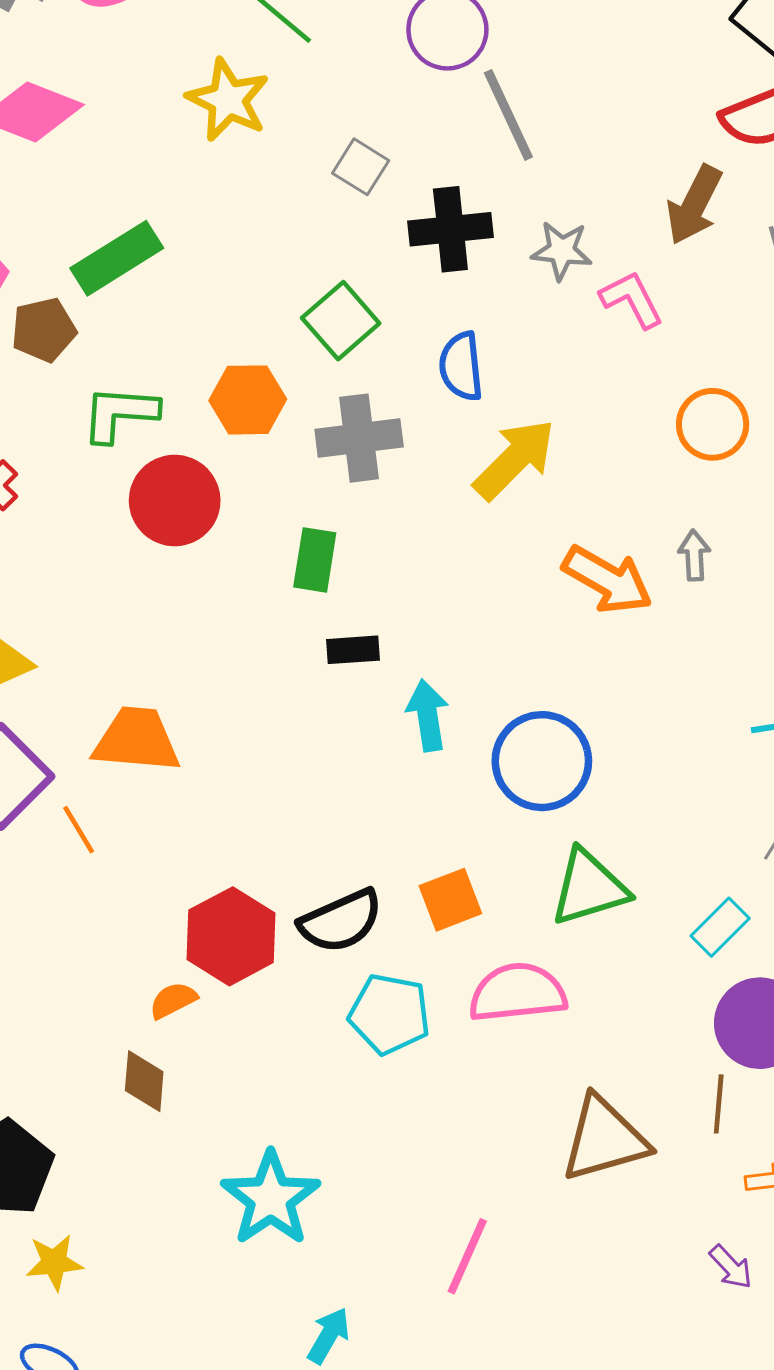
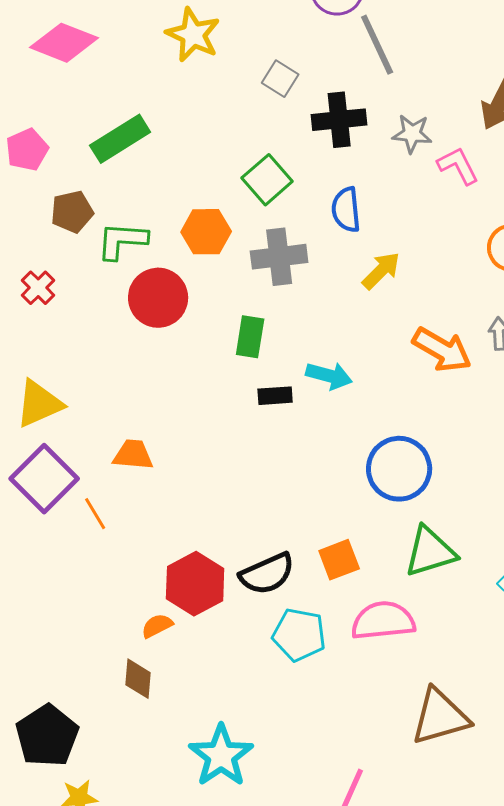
brown pentagon: (44, 330) -> (72, 212), moved
yellow arrow: (514, 459) -> (381, 271), size x0.7
cyan arrow: (428, 715) -> (329, 376), moved, turned 114
orange trapezoid: (137, 740) -> (133, 455), size x0.7

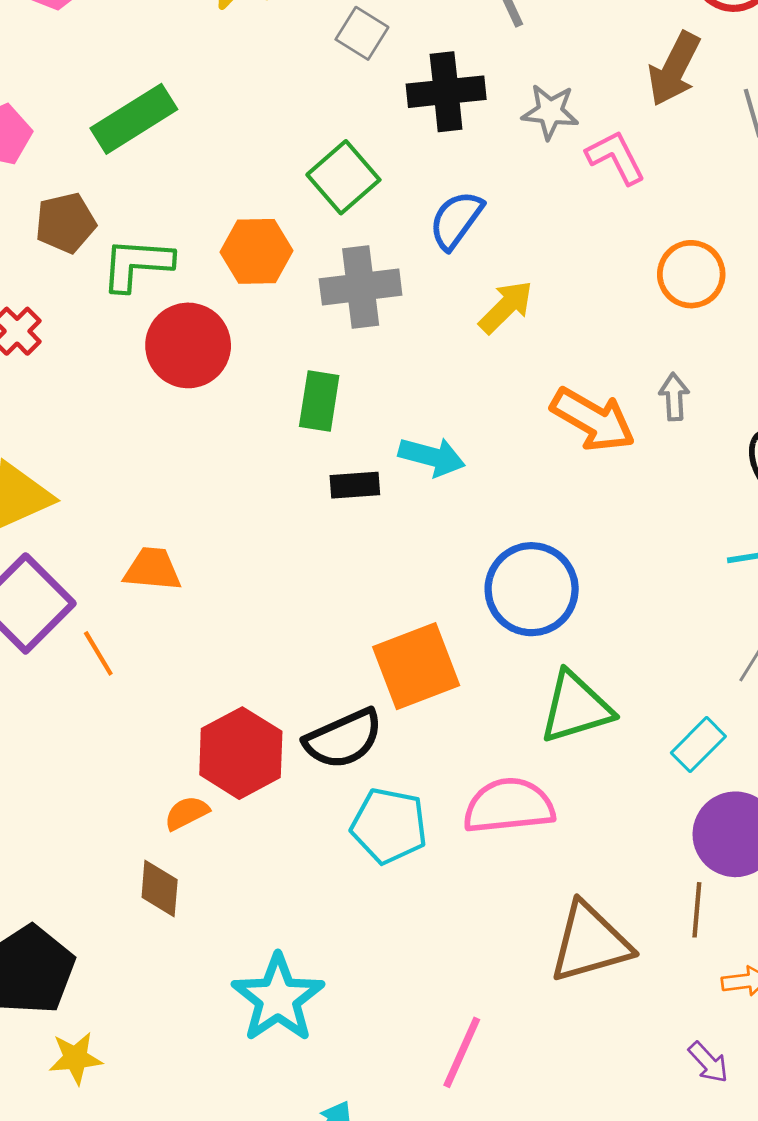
blue semicircle: (346, 210) -> (456, 220), turned 42
orange square: (339, 560) -> (416, 666), moved, size x1.5

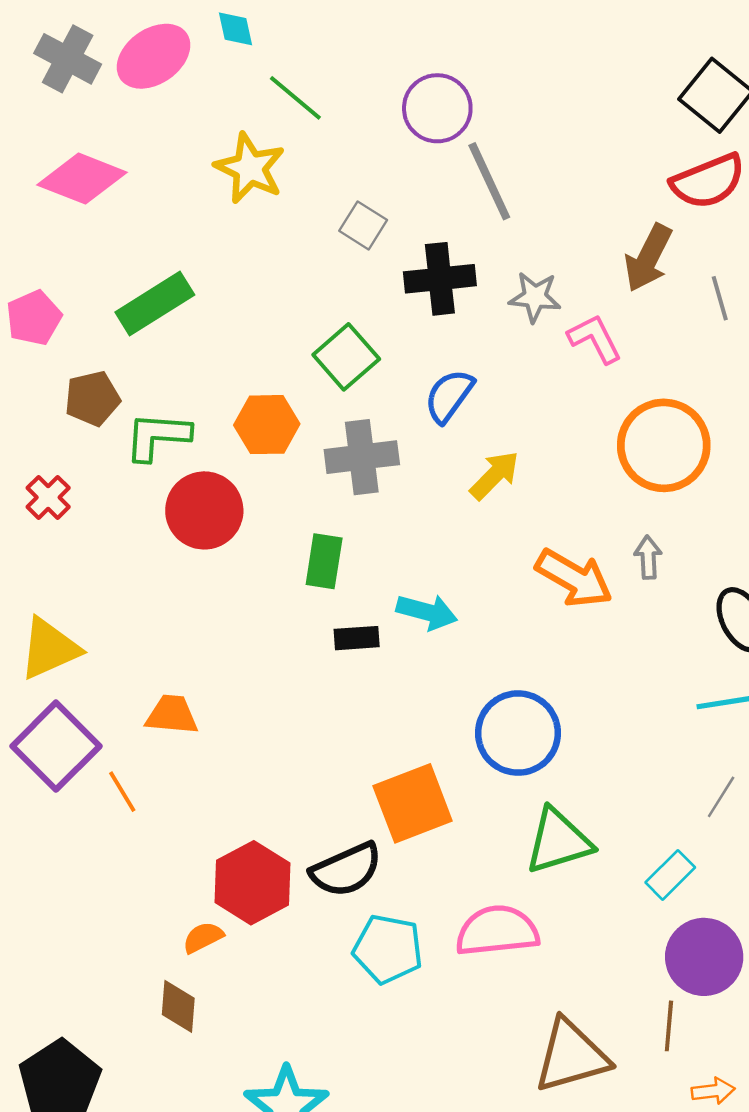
orange circle: (691, 274) -> (664, 445), size x1.5

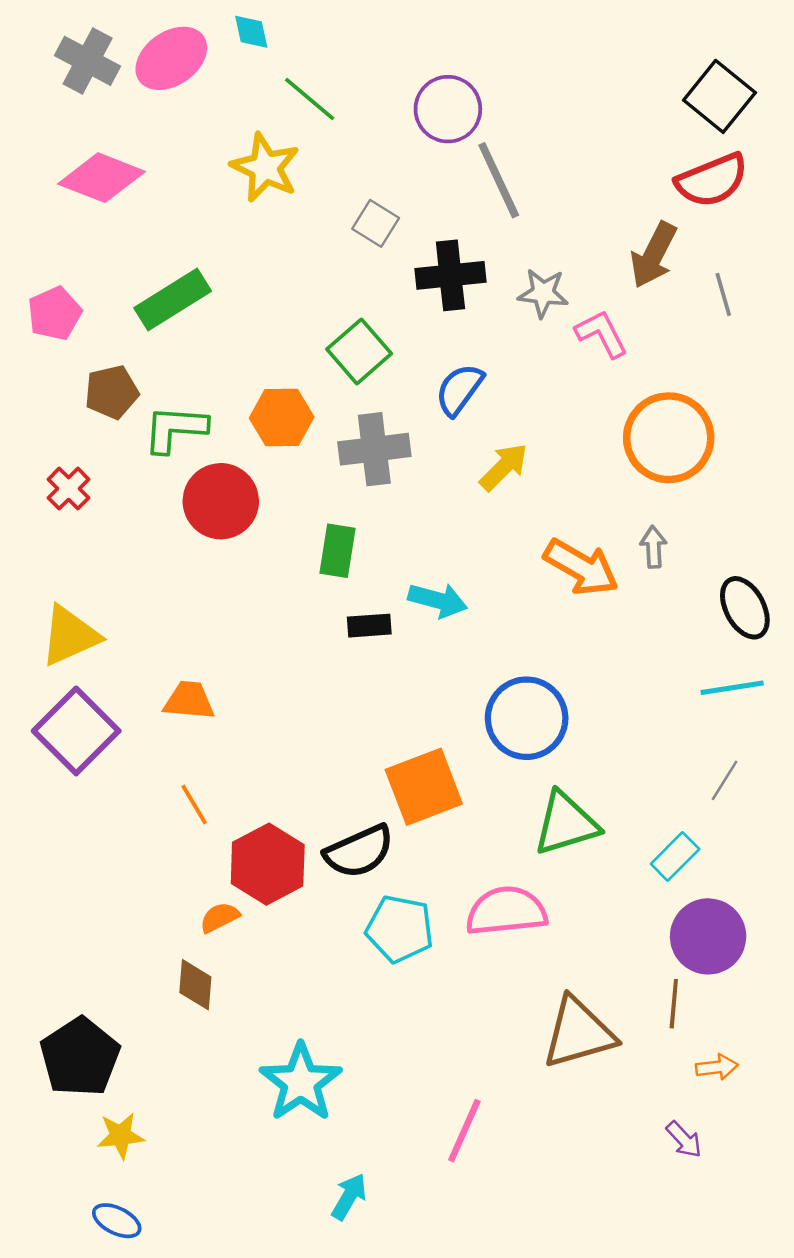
orange line: (122, 792) -> (194, 804), moved

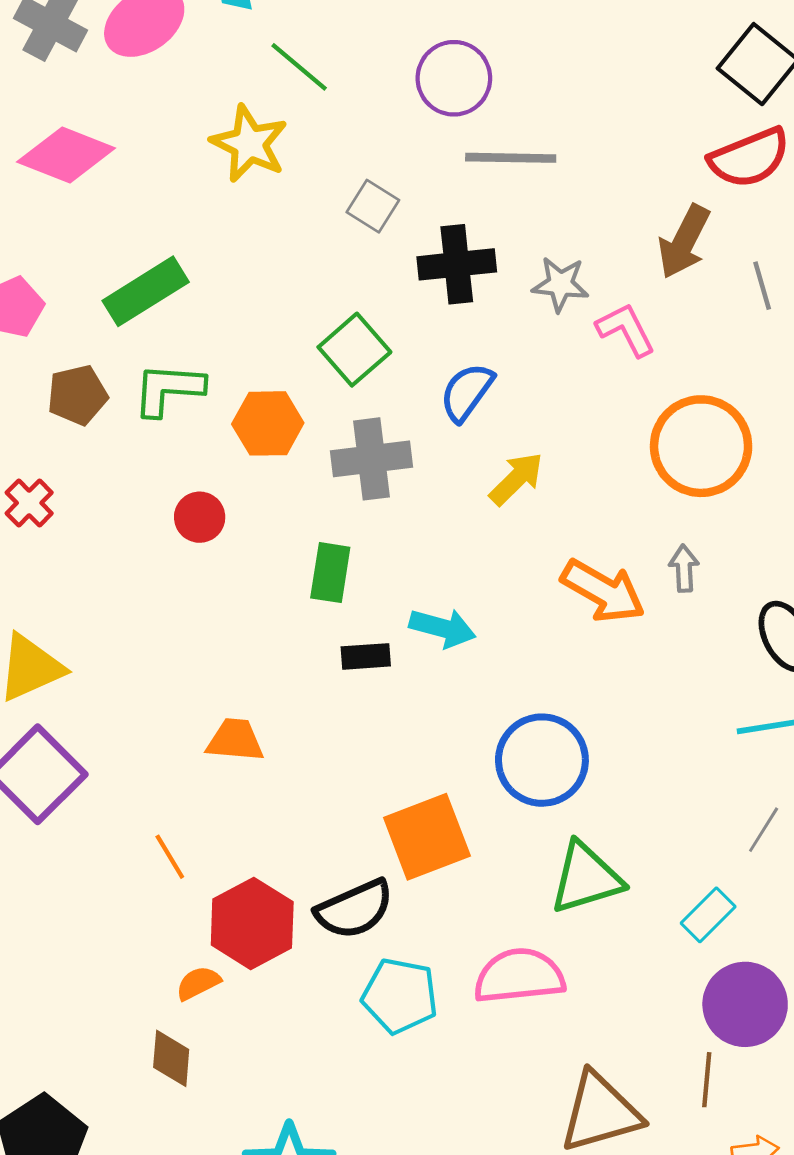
gray line: (499, 180) -> (511, 158), turned -64
green L-shape: (175, 429) -> (168, 389), moved
red circle: (221, 501) -> (200, 517), size x0.6
orange trapezoid: (189, 700) -> (235, 740), moved

